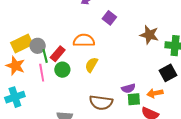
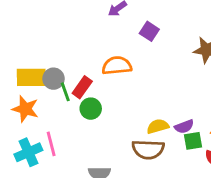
yellow rectangle: (22, 43) -> (31, 77), turned 30
yellow semicircle: (91, 65) -> (158, 126), moved, turned 49
pink line: (42, 73) -> (51, 144), moved

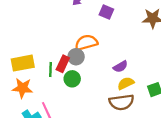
gray circle: (53, 79) -> (76, 57), moved
green line: (65, 92) -> (51, 70), turned 32
purple semicircle: (184, 126) -> (120, 67), moved

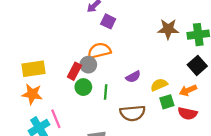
purple square: (106, 12) -> (108, 21), moved
green line: (51, 70) -> (106, 92), moved
yellow semicircle: (126, 83) -> (159, 85), moved

